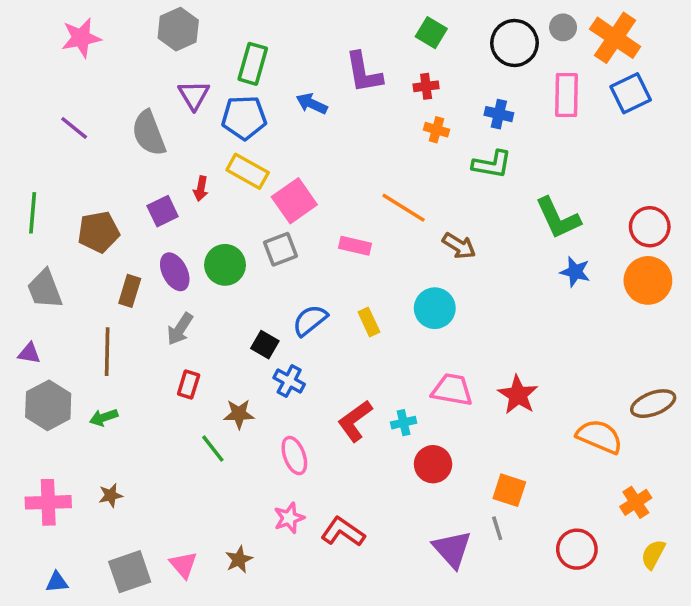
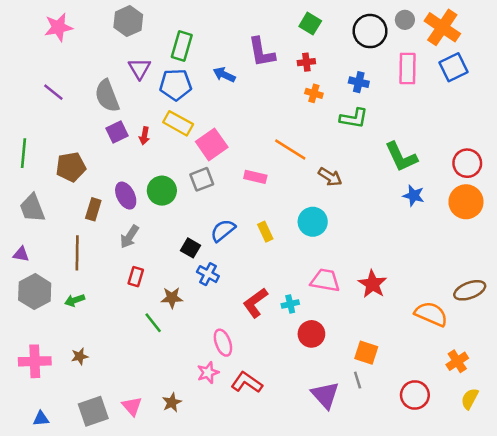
purple square: (163, 211) -> (117, 132), moved
pink ellipse: (294, 456) -> (223, 343), moved

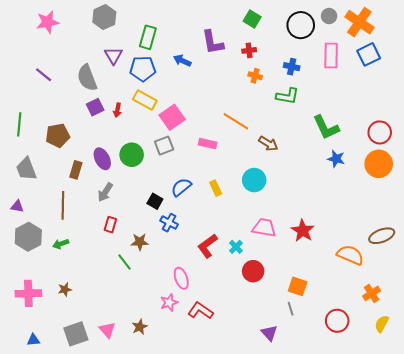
cyan cross: (290, 304) -> (236, 247), turned -32
purple triangle: (325, 395) -> (269, 333), moved, size x0.7

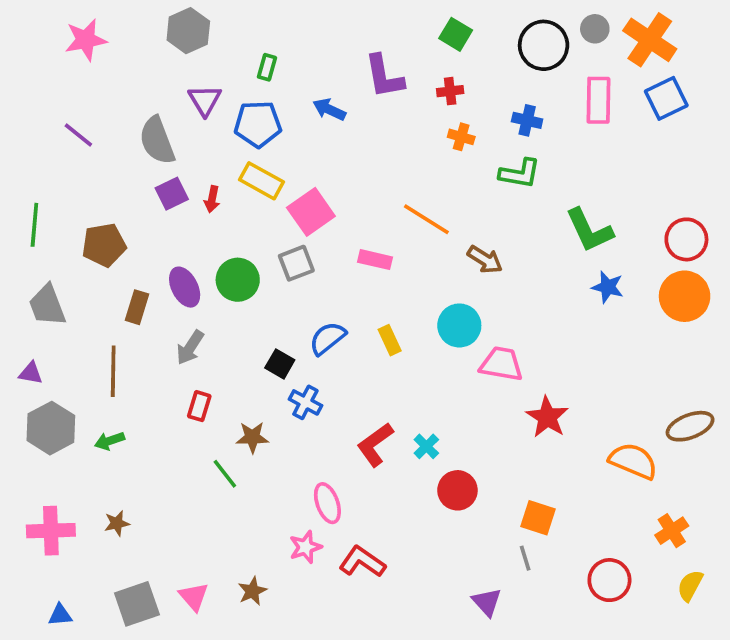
green rectangle: (148, 37) -> (267, 67), size x0.6
pink trapezoid: (264, 228) -> (501, 364), moved

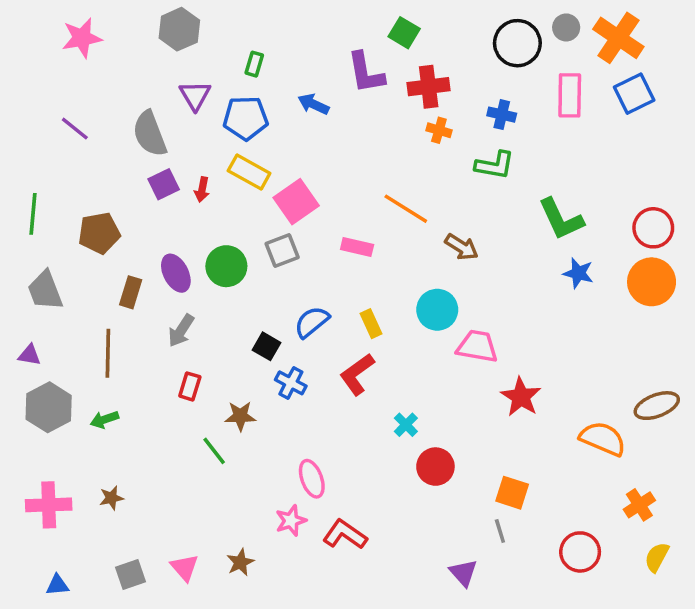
green square: (456, 34) -> (404, 33), moved
red cross: (450, 91) -> (429, 87), size x1.6
red L-shape: (375, 445) -> (357, 374), moved
gray square: (137, 604) -> (131, 575), size x0.7

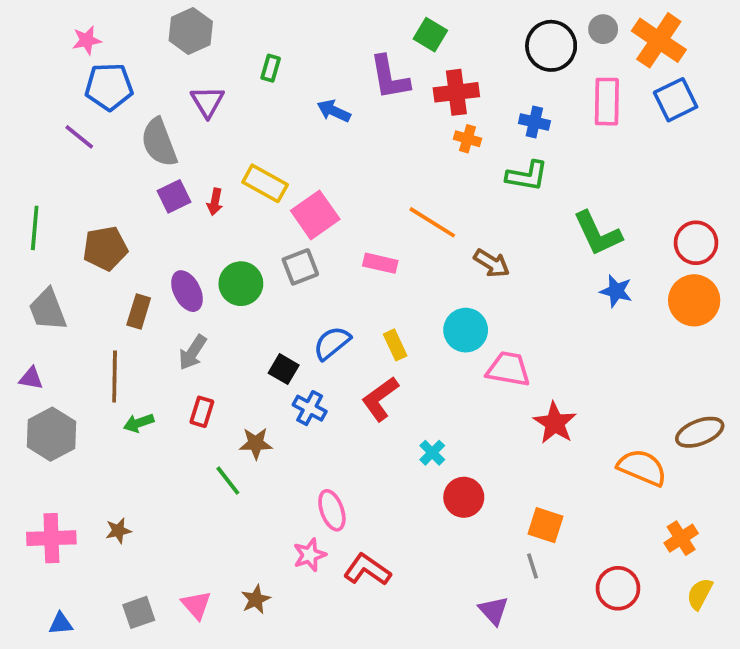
pink star: (82, 38) -> (87, 40), size x0.7
blue pentagon: (246, 118) -> (109, 87), moved
green arrow: (104, 419) -> (139, 423), moved

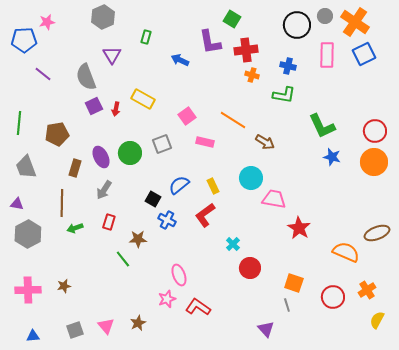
blue pentagon: (109, 87) -> (24, 40), moved
pink square: (315, 215) -> (187, 116), moved, size x0.7
red circle: (618, 588) -> (333, 297), moved

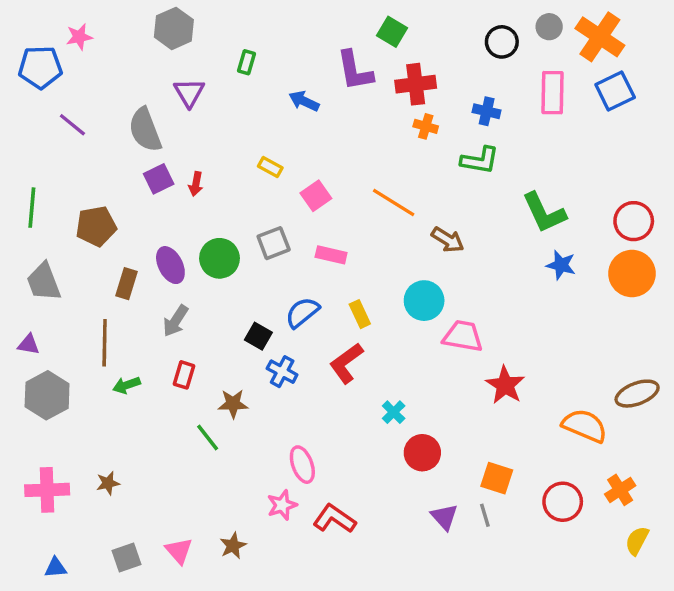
black circle: (297, 25) -> (502, 42), size x0.7
yellow rectangle: (143, 99) -> (270, 167), moved, size x0.6
pink rectangle: (205, 142) -> (331, 255), moved
purple triangle: (266, 329) -> (444, 517), moved

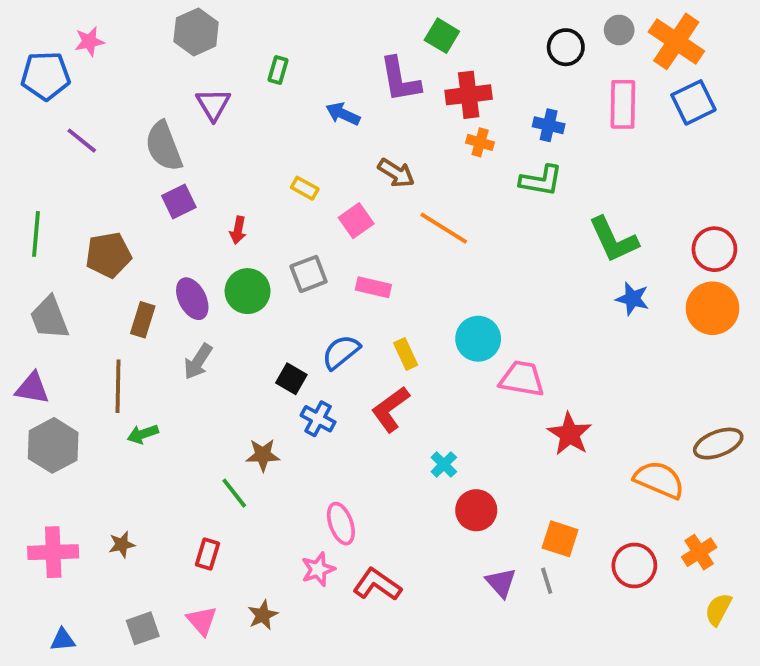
red arrow: (196, 184) -> (238, 230), moved
brown arrow: (448, 240) -> (396, 173), moved
purple triangle: (28, 345) -> (32, 388), size x1.4
red rectangle: (184, 375) -> (208, 554), moved

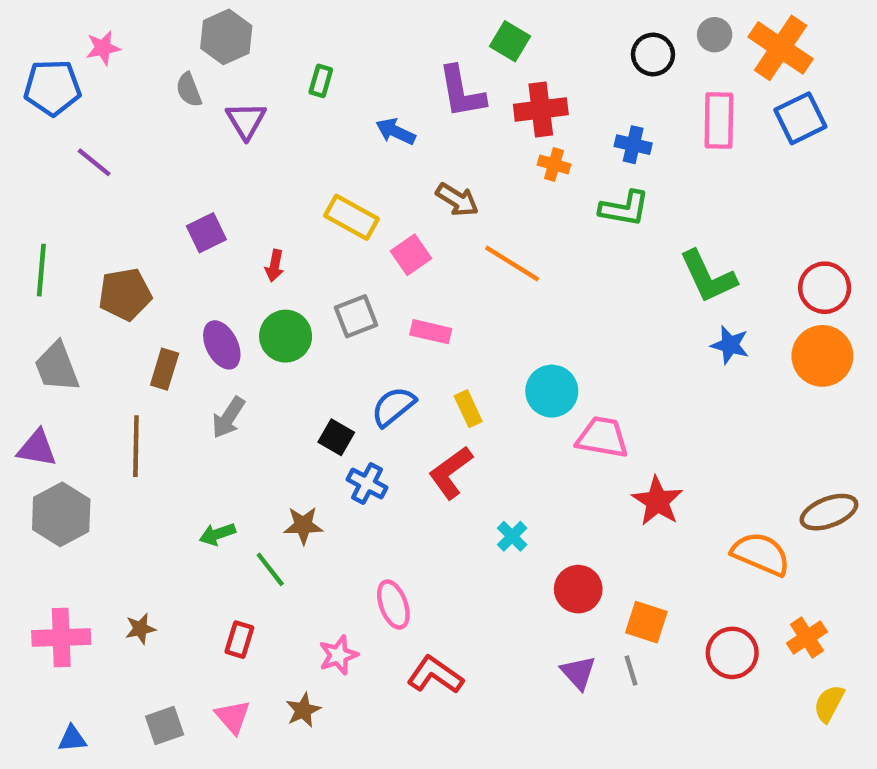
gray semicircle: (164, 146) -> (189, 90), moved, size x0.6
yellow rectangle: (305, 188) -> (352, 217), size x1.6
green arrow: (143, 434) -> (217, 534), moved
red circle: (476, 510) -> (578, 589), moved
pink star: (318, 569) -> (338, 655), moved

